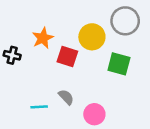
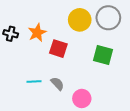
yellow circle: (92, 37) -> (80, 20), moved
black cross: (12, 55) -> (11, 34), moved
cyan line: (39, 107) -> (34, 81), moved

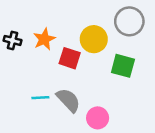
yellow circle: (80, 20) -> (94, 39), moved
gray semicircle: (57, 84) -> (68, 100), size x1.5

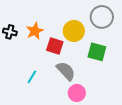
cyan line: (40, 98) -> (32, 77), turned -56
gray semicircle: (68, 100) -> (66, 71), moved

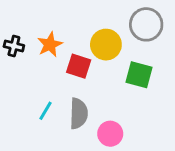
gray semicircle: (66, 71) -> (79, 114), moved, turned 45

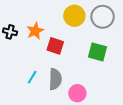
yellow circle: (106, 45) -> (74, 16), moved

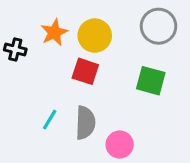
yellow circle: (74, 16) -> (95, 36), moved
orange star: (35, 31) -> (54, 32), moved

